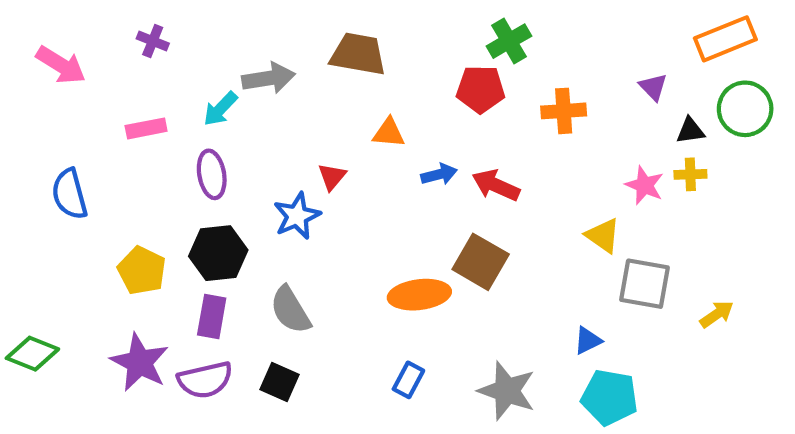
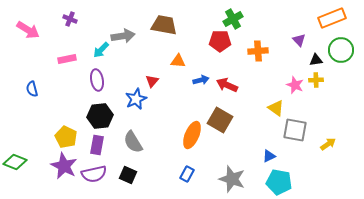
blue semicircle: (70, 194) -> (32, 89), size x0.7
yellow pentagon: (142, 271) -> (66, 137), moved
orange ellipse: (419, 295) -> (192, 135), turned -60

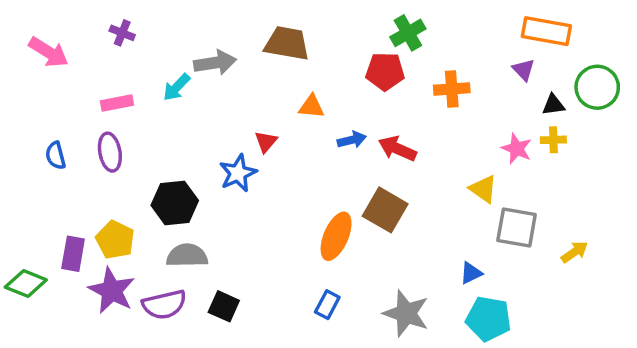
orange rectangle: (332, 18) -> (546, 31), moved, turned 32
purple ellipse: (97, 80) -> (110, 152), moved
gray semicircle: (133, 142) -> (187, 256), moved, turned 120
purple rectangle: (97, 145) -> (73, 254), moved

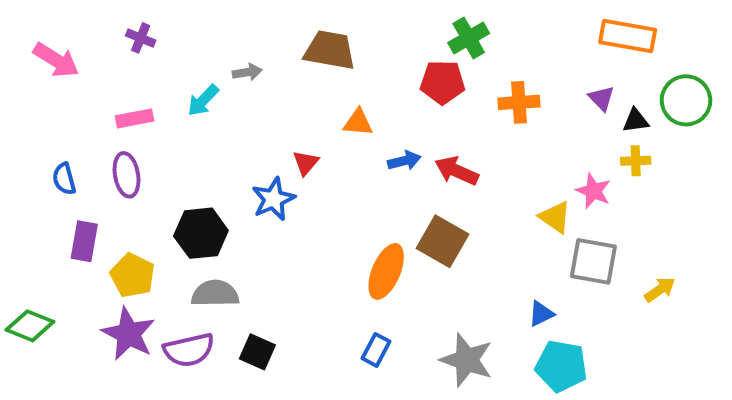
gray arrow: (215, 63) -> (247, 72), size x0.6
purple triangle: (524, 70) -> (601, 98), moved
pink star: (517, 149) -> (593, 191), moved
purple rectangle: (73, 254) -> (84, 241), moved

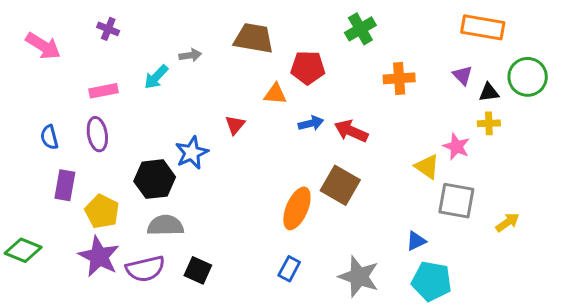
red pentagon: (442, 82) -> (308, 68), moved
blue star: (273, 199) -> (192, 153), moved

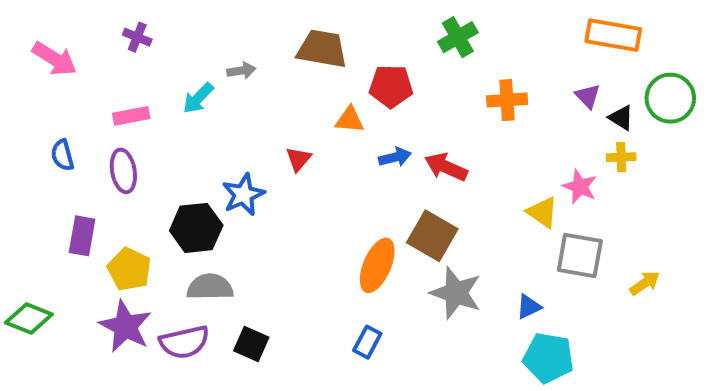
black triangle: (489, 92) -> (621, 118), turned 40
blue semicircle: (49, 137) -> (62, 155), moved
gray star: (359, 277) -> (456, 293), moved

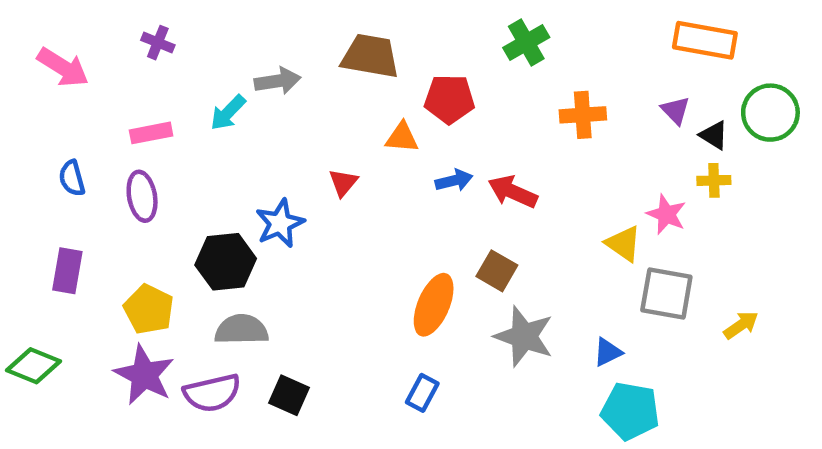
gray arrow: (241, 71) -> (278, 81), size x1.4
purple rectangle: (82, 236) -> (67, 271), moved
brown square: (432, 236) -> (497, 271), size x0.7

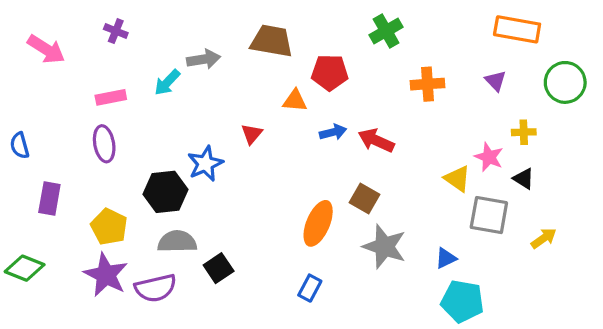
black triangle: (714, 135) -> (524, 179), moved
blue semicircle: (72, 178) -> (20, 145), moved
black square: (289, 395) -> (219, 268), moved, turned 32

